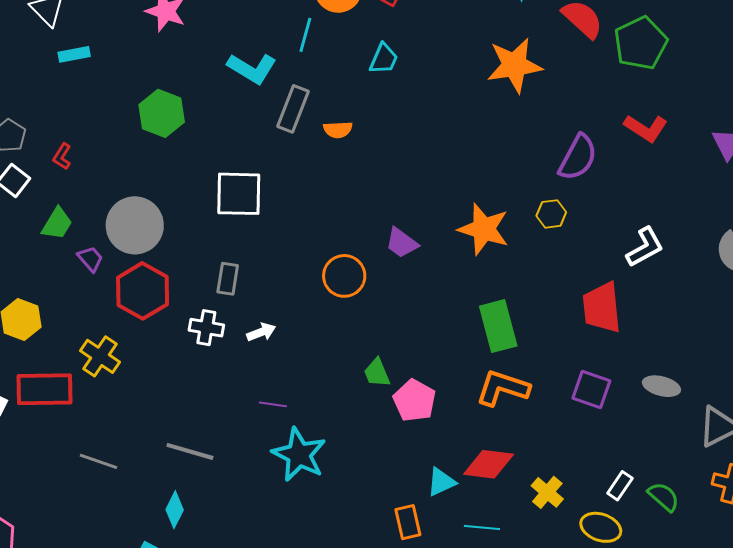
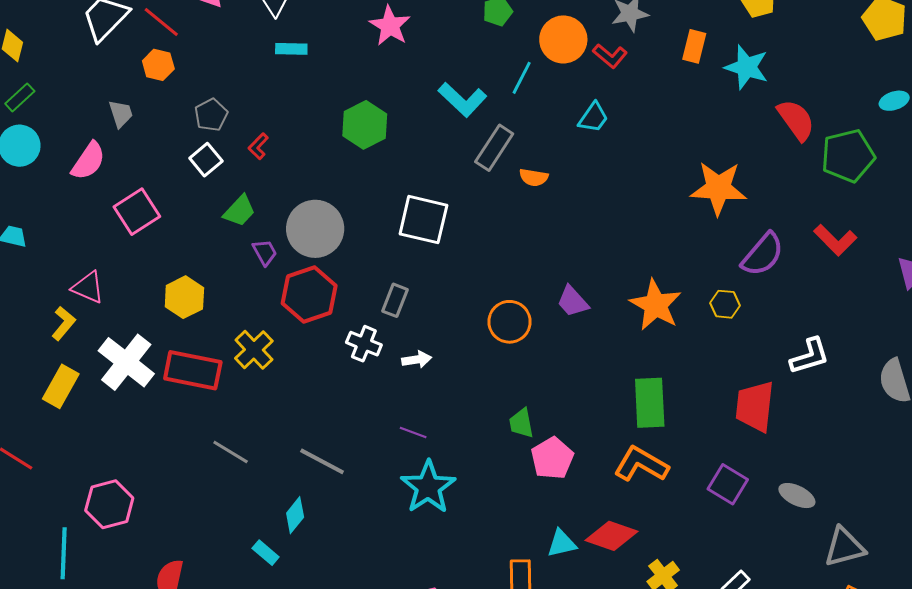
orange star: (514, 65) -> (718, 188), moved

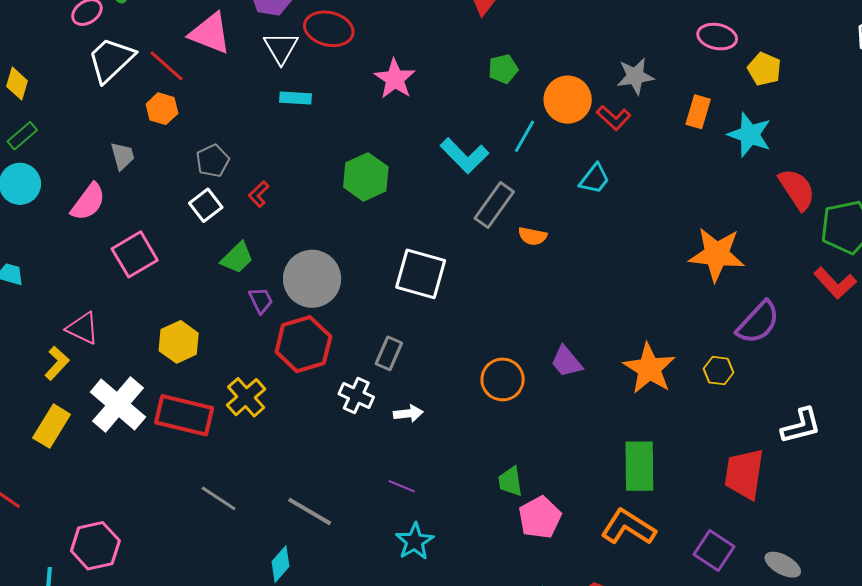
red L-shape: (835, 240) -> (835, 283), moved
cyan star: (428, 487) -> (415, 541), size x0.7

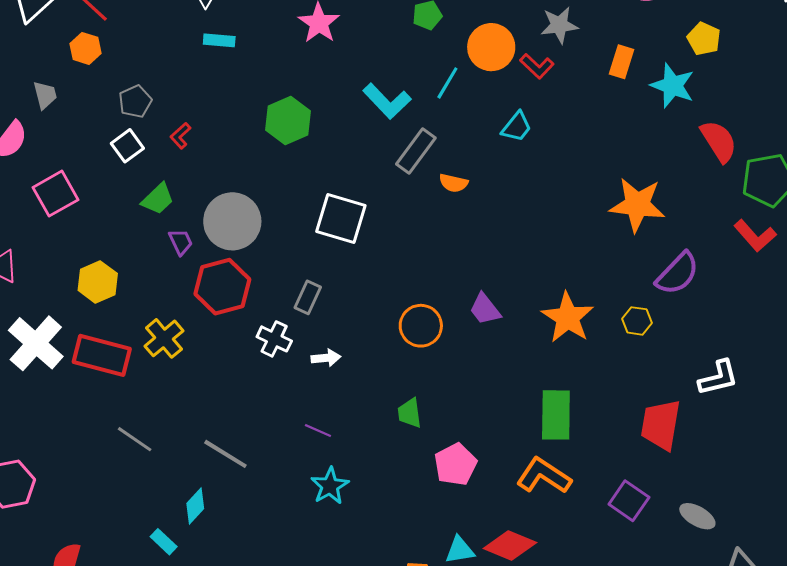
yellow pentagon: (764, 69) -> (704, 39), moved
green trapezoid: (510, 481) -> (410, 413), moved

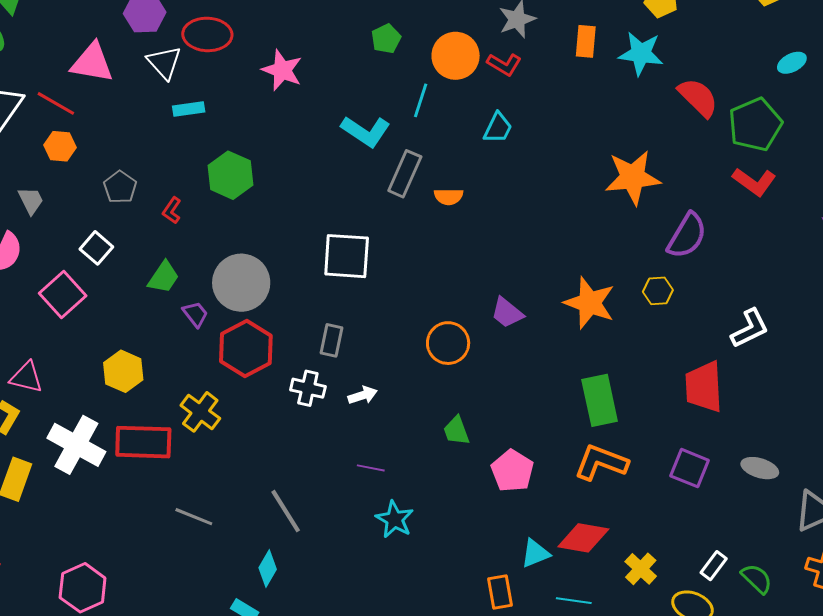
green hexagon: (288, 121) -> (230, 175), moved
white square: (127, 146) -> (96, 248), moved
gray line: (225, 454) -> (286, 511), turned 39

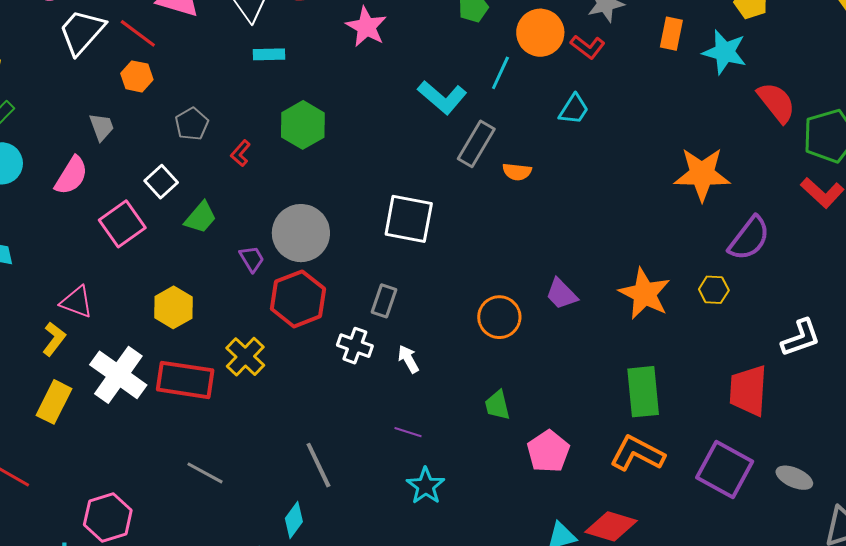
green trapezoid: (164, 277) -> (201, 217), moved
white arrow: (363, 395) -> (408, 359), turned -108
purple square: (690, 468) -> (725, 469), size x1.4
gray line: (194, 517) -> (205, 473), moved

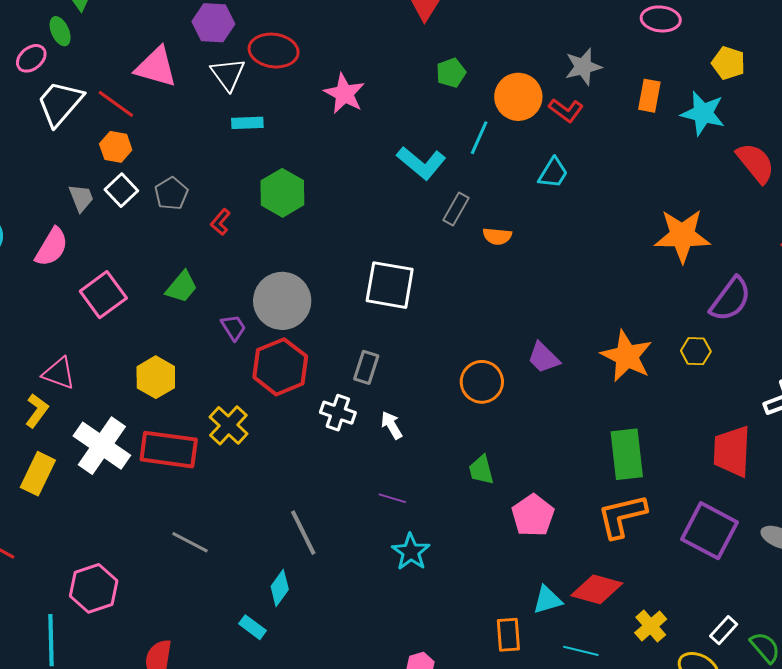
gray rectangle: (476, 144) -> (456, 209), size x0.7
white square: (161, 182) -> (121, 190), moved
orange L-shape: (637, 454) -> (622, 516), turned -40

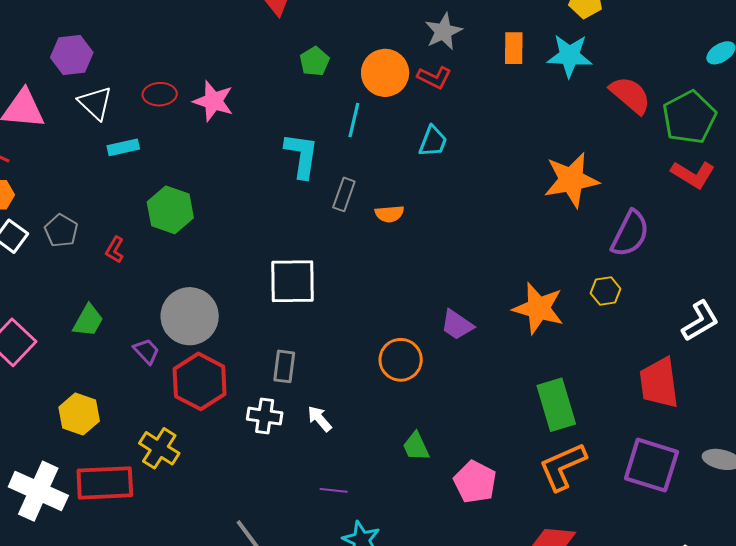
red ellipse: (274, 51) -> (160, 94), moved, size x0.7
cyan L-shape: (421, 163) -> (302, 155), turned -111

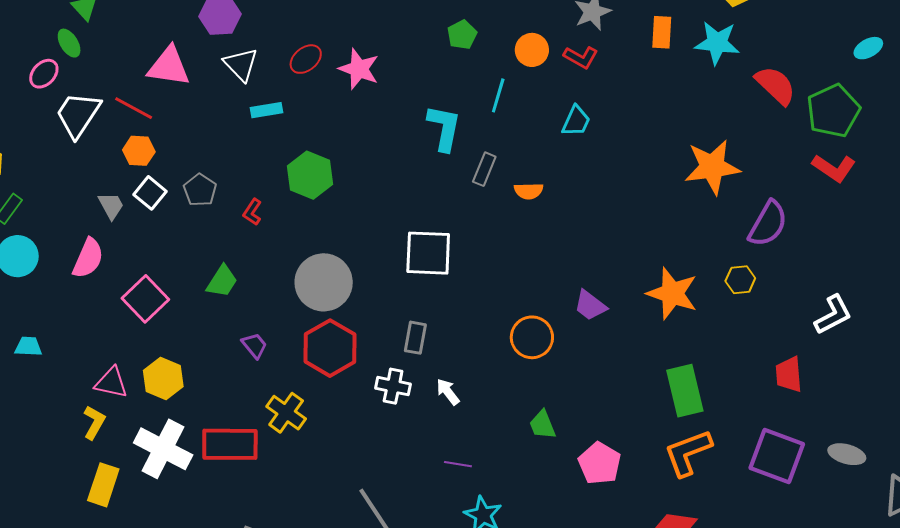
orange circle: (385, 73) -> (532, 50), size x0.7
red ellipse: (160, 94) -> (306, 59), turned -40
purple trapezoid: (146, 351) -> (254, 345), moved
red trapezoid: (659, 383) -> (789, 374), size x0.7
yellow hexagon: (79, 414) -> (163, 378), moved

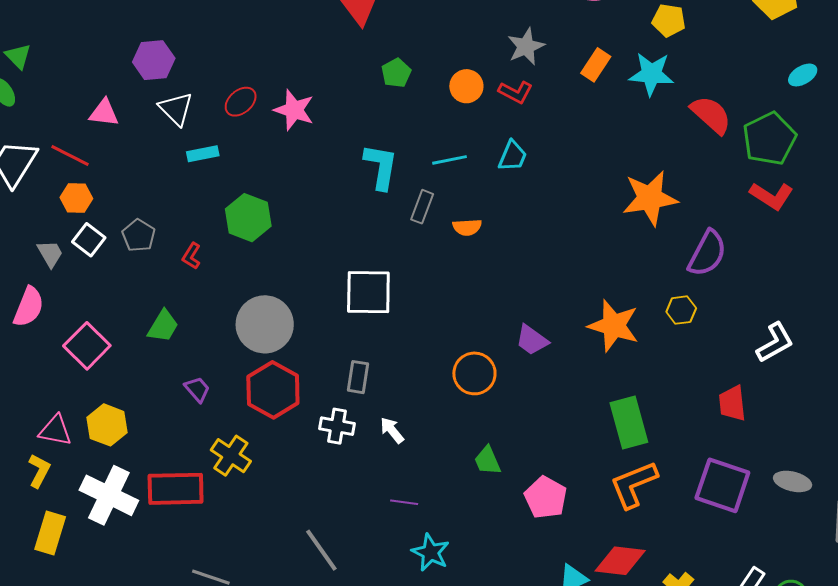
orange rectangle: (662, 32) -> (596, 65), turned 32
pink triangle: (169, 66) -> (104, 113), size x0.7
cyan line: (498, 95) -> (450, 160), moved, turned 64

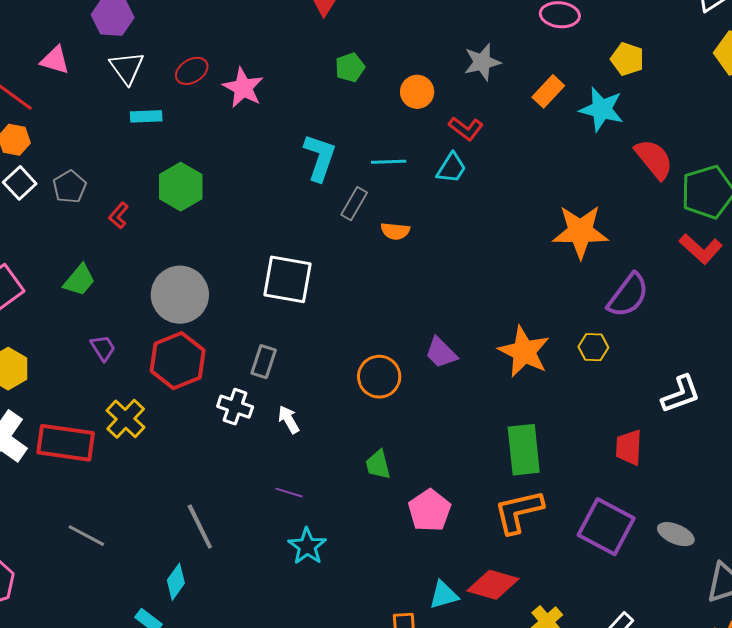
red L-shape: (516, 92) -> (466, 129), moved

